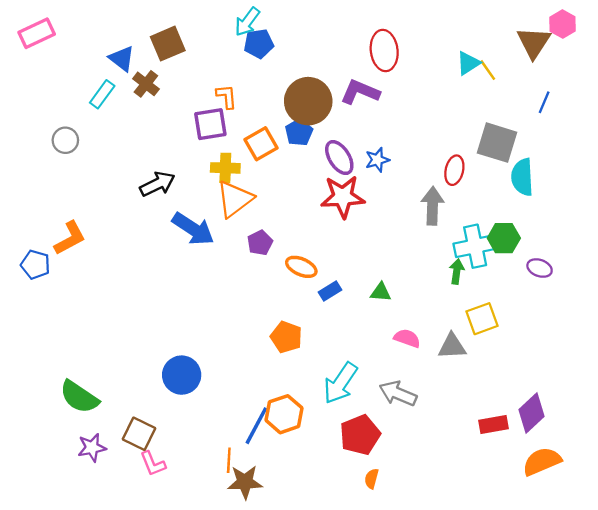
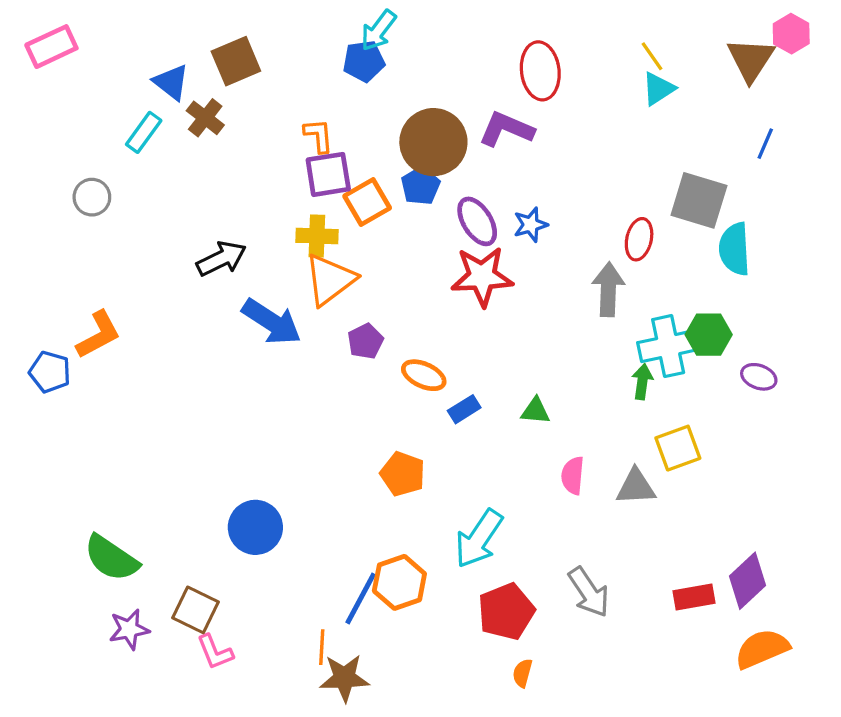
cyan arrow: (247, 22) -> (378, 30), moved
yellow line: (488, 70) -> (652, 56), moved
purple square: (210, 124) -> (328, 174), moved
pink semicircle: (407, 338) -> (573, 476), turned -105
gray arrow: (398, 393) -> (589, 592), moved, turned -147

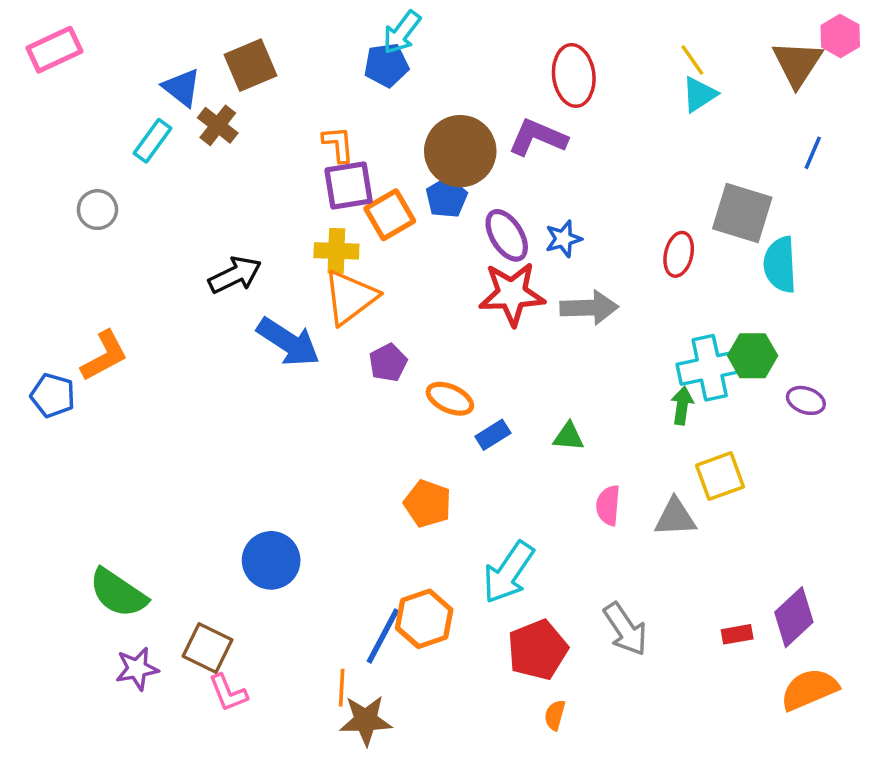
gray arrow: (608, 289) -> (589, 308), moved, turned 86
red rectangle: (694, 597) -> (737, 634), size x0.7

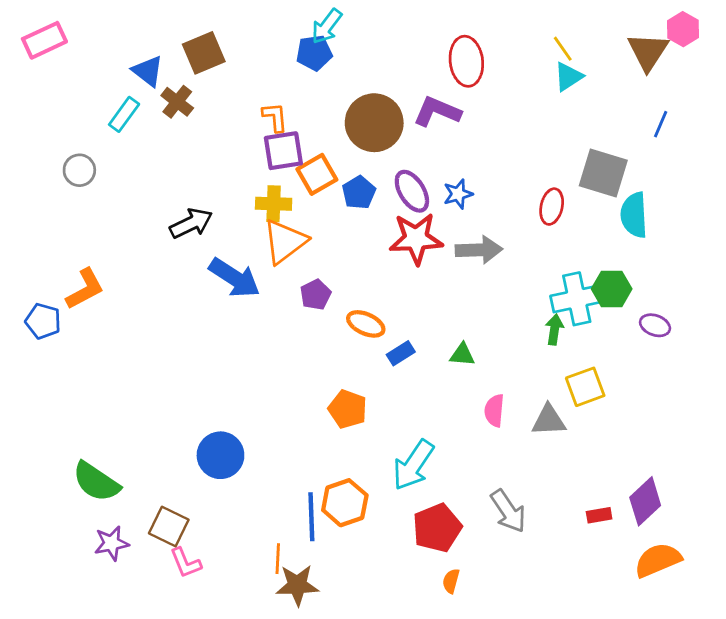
blue pentagon: (446, 198) -> (359, 193), moved
blue line: (383, 636) -> (311, 517), turned -30

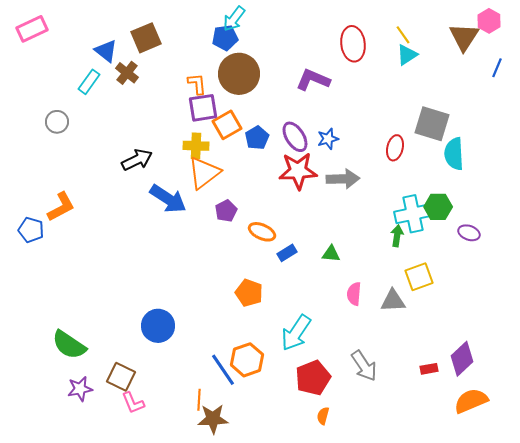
red ellipse: (466, 61) -> (353, 44), moved
brown circle: (374, 123) -> (239, 74), moved
blue line: (661, 124) -> (497, 68), moved
blue line: (311, 517) -> (223, 370), turned -32

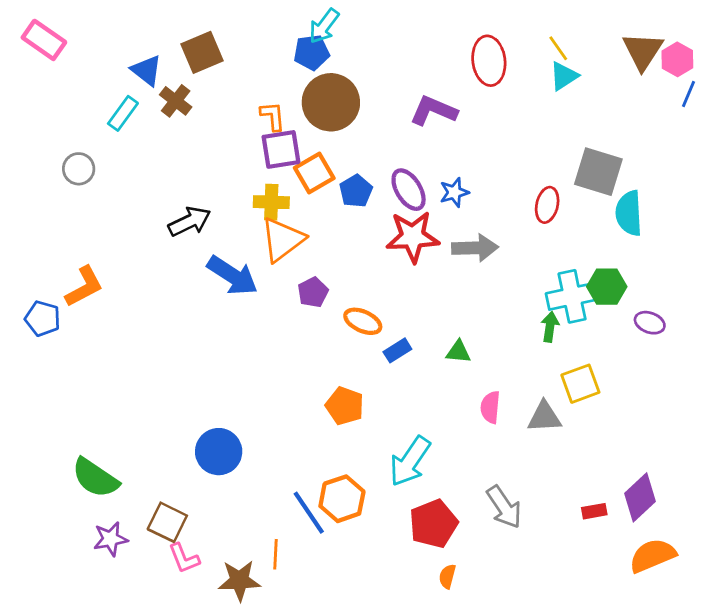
pink hexagon: (489, 21) -> (677, 59), moved
pink rectangle: (32, 29) -> (44, 40), turned 60
brown star: (213, 419) -> (239, 580), moved

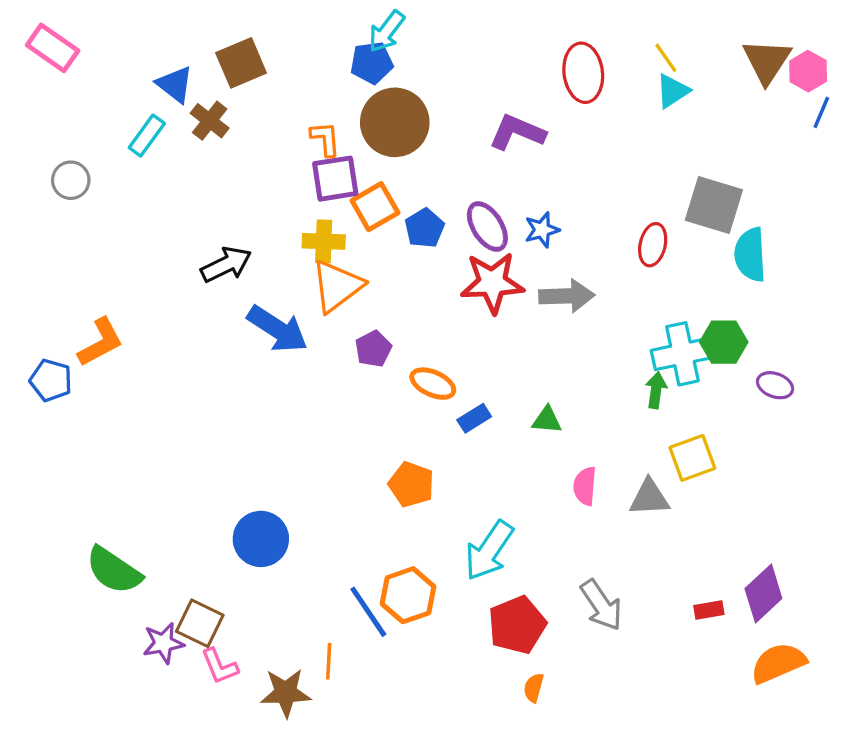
gray circle: (79, 169) -> (71, 180), moved
purple star: (111, 539) -> (163, 643), moved

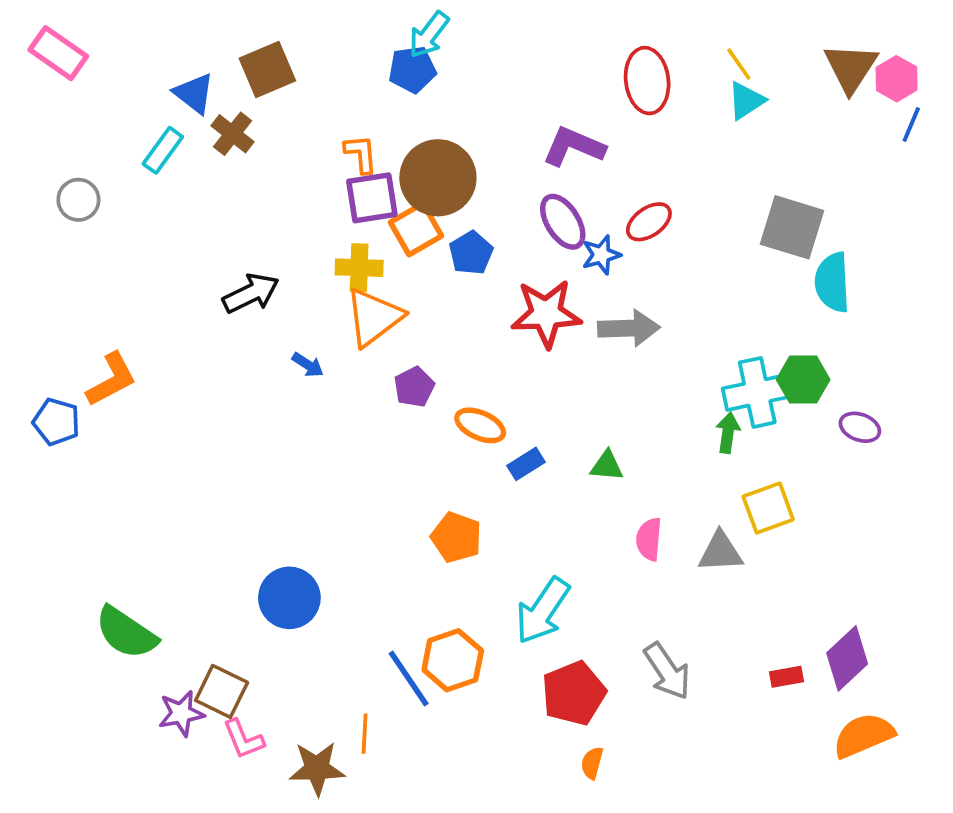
brown circle: (395, 122) -> (438, 178), moved
purple ellipse: (487, 226) -> (563, 222), moved
red ellipse: (653, 245) -> (649, 222), moved, turned 42
blue arrow: (277, 329) -> (308, 365), size x0.5

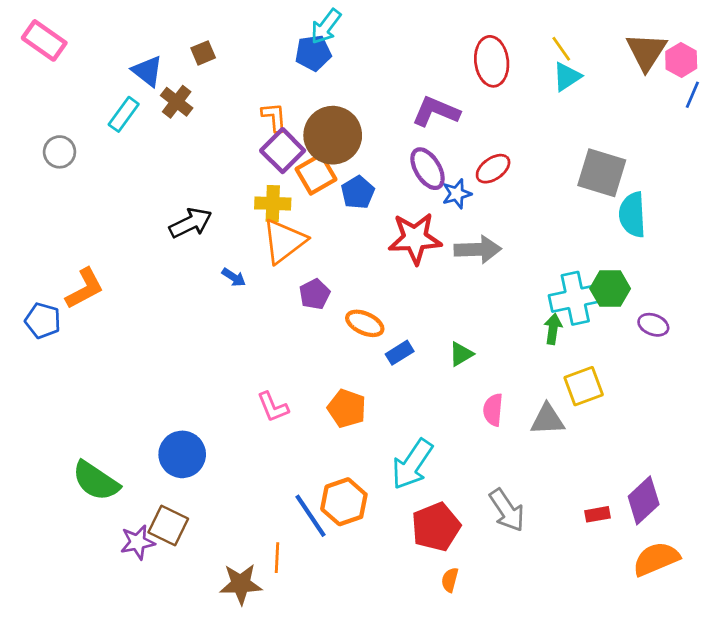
brown square: (267, 70) -> (203, 53), size x0.6
purple square: (372, 198) -> (283, 151), turned -36
green triangle: (607, 466) -> (461, 354), turned -36
blue circle: (289, 598) -> (182, 454), moved
pink L-shape: (244, 739) -> (273, 407), moved

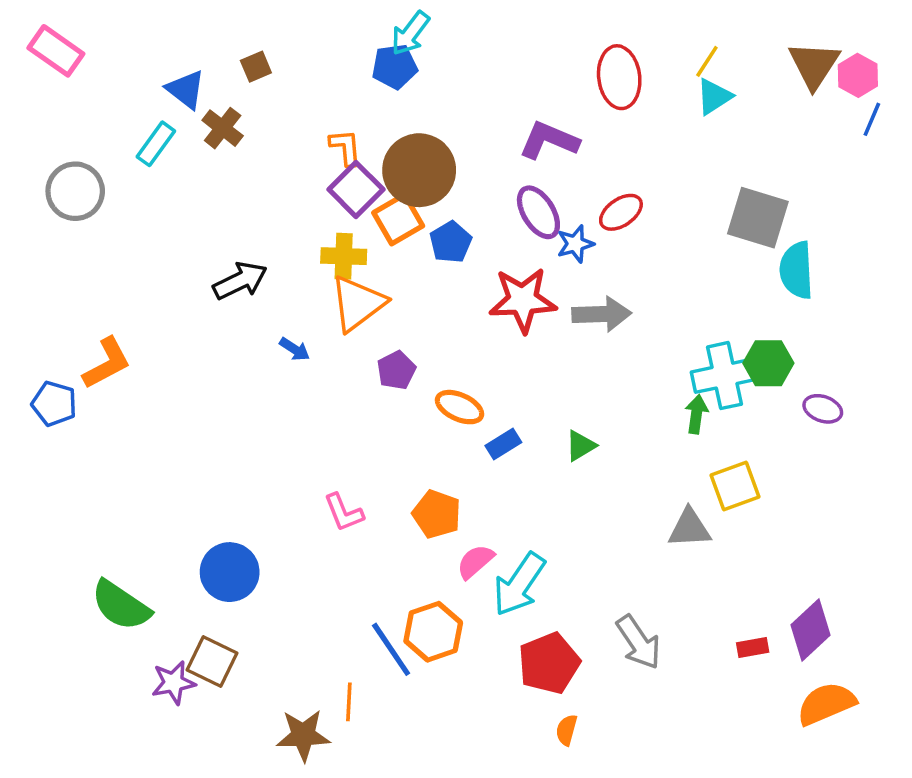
yellow line: (561, 49) -> (707, 61), turned 68
gray circle: (60, 152) -> (75, 191), size x1.4
pink semicircle: (493, 410) -> (475, 562), moved, turned 44

